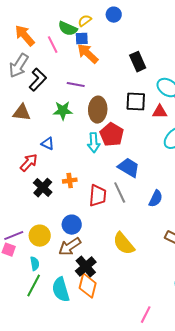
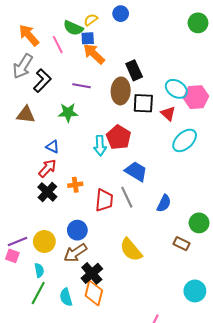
black rectangle: (138, 62) -> (134, 70), moved
brown ellipse: (98, 110) -> (121, 91), moved
red triangle: (160, 112) -> (168, 114), turned 42
red arrow: (29, 163) -> (47, 168), moved
cyan semicircle: (61, 290) -> (66, 297), size x0.7

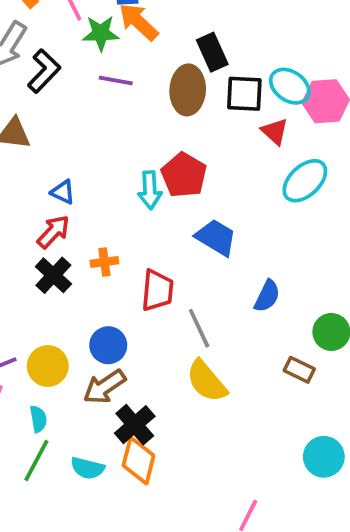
black square: (143, 103) -> (244, 94), moved
green star: (68, 113) -> (101, 33), moved
gray line: (127, 197) -> (199, 328), moved
cyan semicircle: (66, 297) -> (87, 468), turned -60

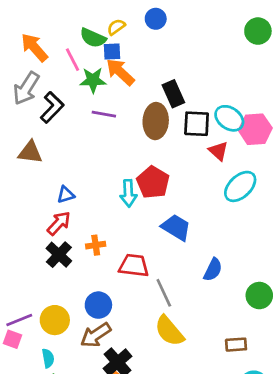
blue triangle: (63, 192) -> (66, 195), turned -42
red trapezoid: (157, 290) -> (134, 266), turned -88
brown rectangle: (299, 370) -> (236, 345), moved, turned -30

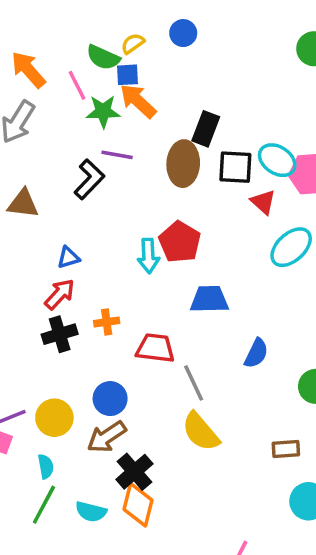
black rectangle: (173, 94) -> (206, 129), turned 45
black L-shape: (52, 107) -> (89, 179), moved
blue trapezoid: (176, 227) -> (209, 299), turned -32
black cross: (59, 255) -> (60, 334), turned 30

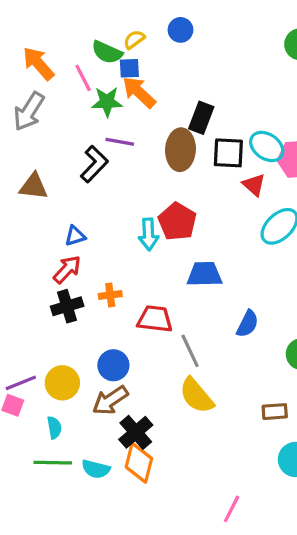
green line: (44, 505) -> (53, 463), turned 63

